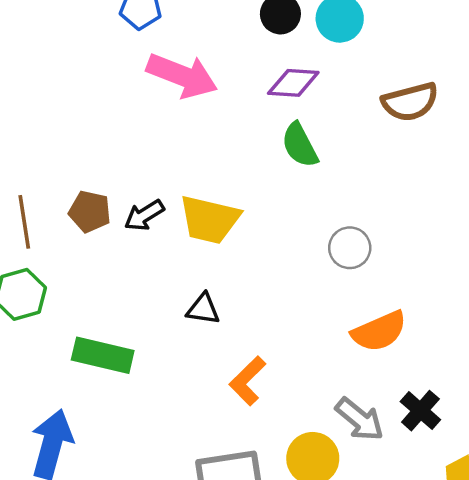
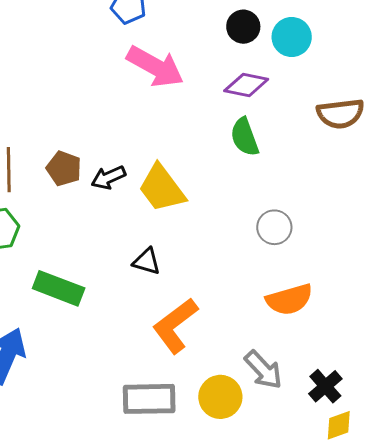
yellow trapezoid: (209, 220) -> (162, 188), turned 32
orange L-shape: (248, 381) -> (175, 326), size x1.4
black cross: (420, 411) -> (325, 386), moved

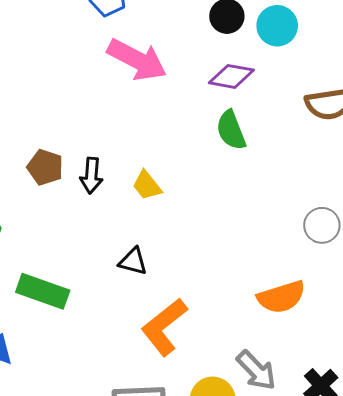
black arrow: (108, 178) -> (91, 176), turned -60
yellow trapezoid: (162, 188) -> (147, 185), size x0.6
gray circle: (274, 227) -> (322, 225), moved

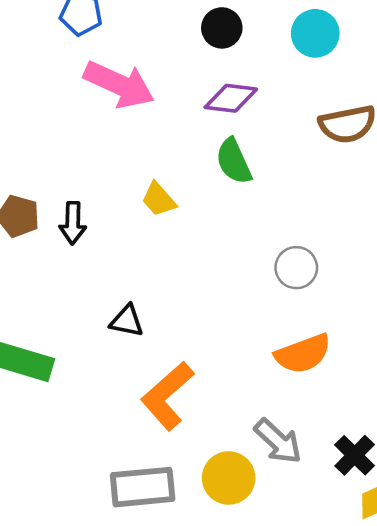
cyan circle: (277, 26) -> (315, 33), moved
yellow trapezoid: (147, 185) -> (159, 199), moved
gray circle: (322, 225) -> (296, 268), moved

